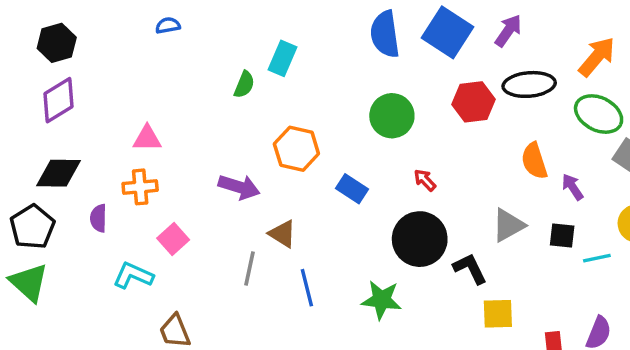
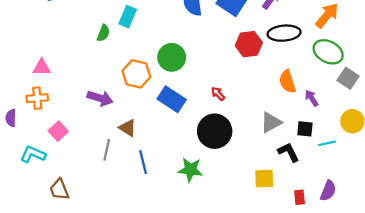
green circle: (392, 116) -> (172, 57), moved
blue rectangle: (352, 189) -> (172, 99), size x1.4
black L-shape: (470, 269) -> (288, 152), moved

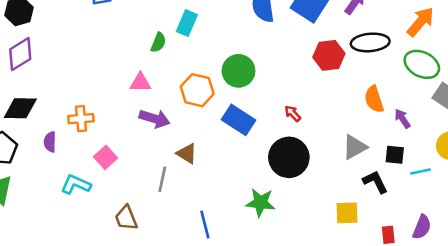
pink triangle: (42, 67) -> (140, 82), moved
blue line: (143, 162) -> (205, 225), moved
brown trapezoid: (59, 190) -> (126, 218), moved

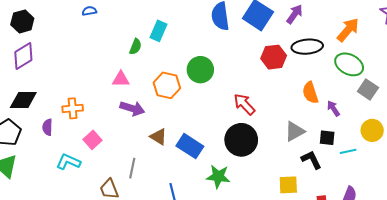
red arrow: (293, 113) -> (244, 104), size x1.6
blue rectangle: (239, 120) -> (190, 146), moved
gray line: (162, 179) -> (132, 168), moved

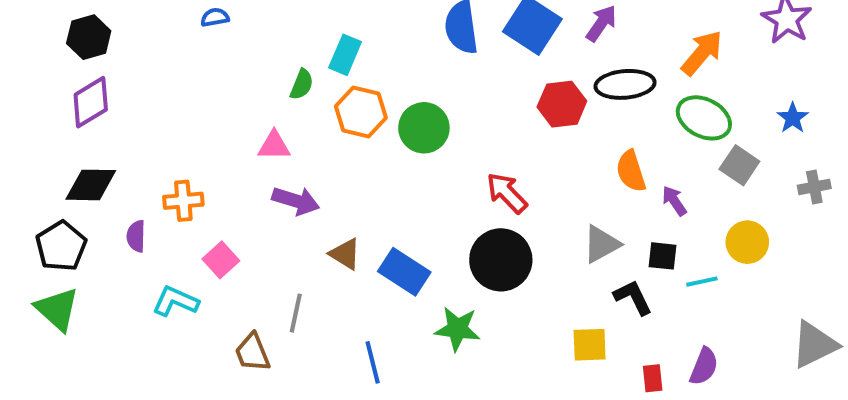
orange hexagon: (167, 85) -> (361, 112), moved

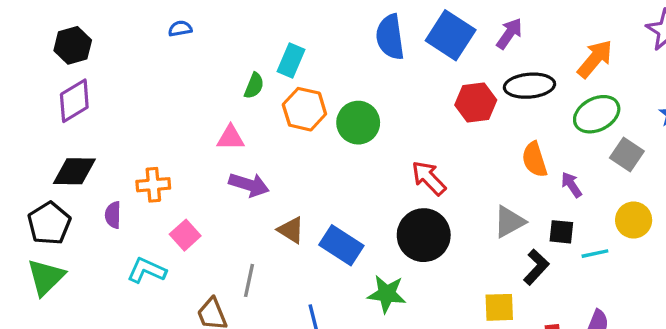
green ellipse: (704, 118) -> (597, 114), turned -54
black L-shape: (633, 297) -> (536, 267), turned 69
green triangle: (57, 309) -> (46, 277), turned 33

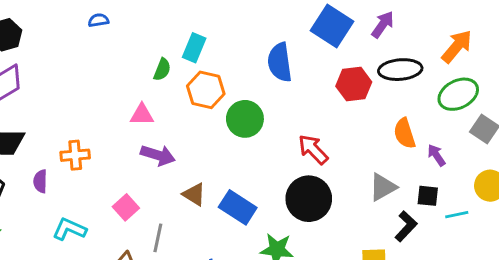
blue semicircle: (390, 37) -> (280, 62), moved
green circle: (358, 123) -> (245, 119), moved
pink square: (185, 235) -> (126, 207), moved

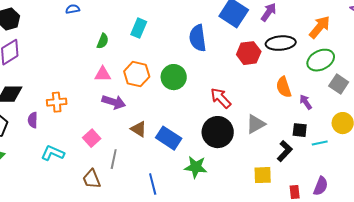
green semicircle: (162, 70) -> (103, 41), moved
orange hexagon: (206, 90) -> (137, 74), moved
gray triangle: (383, 187) -> (256, 124), moved

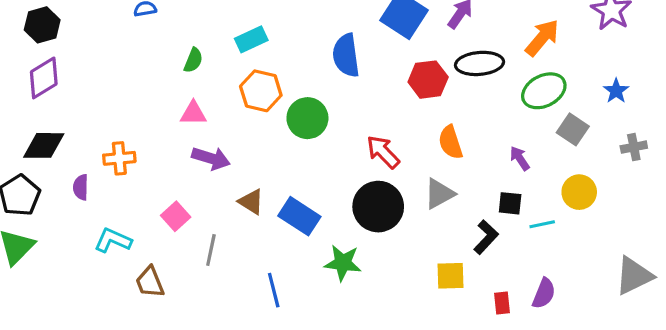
cyan rectangle: (139, 28) -> (251, 39), turned 42
orange hexagon: (137, 74) -> (261, 91), moved
orange semicircle: (284, 87) -> (451, 142), moved
brown trapezoid: (92, 179) -> (150, 282), moved

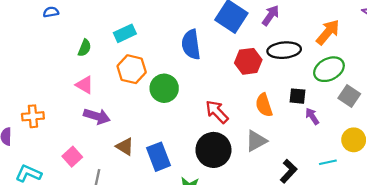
pink triangle: (193, 113) -> (85, 85), turned 30
black square: (510, 203) -> (298, 96), moved
blue rectangle: (299, 216) -> (159, 157), turned 36

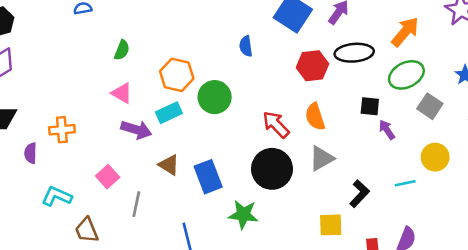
cyan rectangle: (125, 33) -> (169, 113), moved
blue semicircle: (191, 45) -> (246, 46), size x0.6
orange semicircle: (264, 105) -> (315, 117), moved

